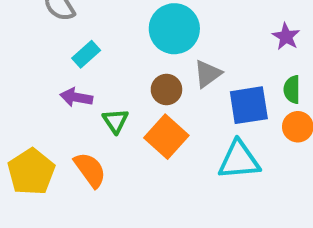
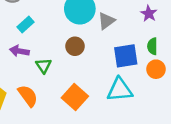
gray triangle: (208, 74) -> (106, 21), moved
orange square: (166, 137) -> (75, 97), moved

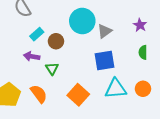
brown circle: (75, 46) -> (56, 41), moved
blue square: (126, 56) -> (105, 60), moved
orange circle: (156, 69) -> (143, 89), moved

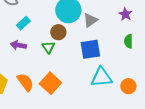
brown circle: (56, 41) -> (58, 32), moved
green triangle: (52, 69) -> (48, 47), moved
orange circle: (143, 89) -> (128, 86), moved
orange square: (78, 95) -> (50, 83), moved

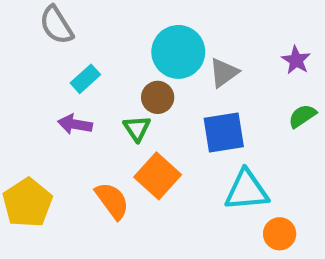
green semicircle: (128, 41) -> (302, 116), turned 56
orange semicircle: (25, 82) -> (112, 201), moved
orange square: (50, 83) -> (158, 176), moved
orange circle: (128, 86) -> (280, 234), moved

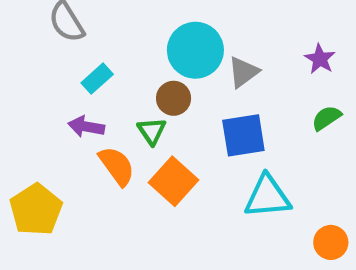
orange semicircle: (112, 201) -> (117, 166), moved
orange circle: (280, 234) -> (331, 242), moved

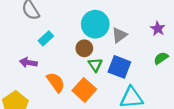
purple arrow: (86, 127) -> (28, 63), moved
green triangle: (152, 131) -> (95, 65), moved
blue square: (243, 135) -> (119, 67), turned 30

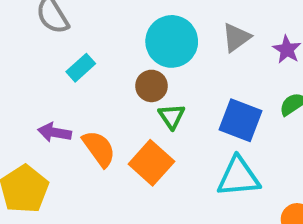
gray triangle: (119, 35) -> (236, 37), moved
purple arrow: (28, 63) -> (54, 132), moved
blue square: (119, 67) -> (240, 120), moved

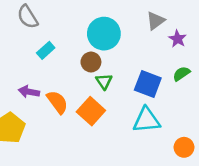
gray triangle: (236, 37) -> (156, 21), moved

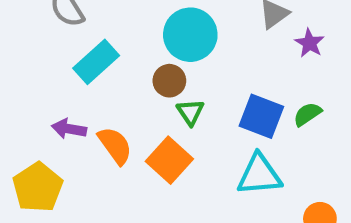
cyan rectangle: (46, 50) -> (96, 62), size x1.5
green semicircle: (181, 74) -> (307, 114), moved

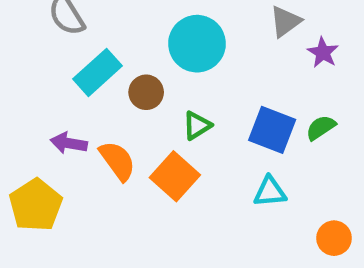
brown circle: (169, 81) -> (146, 92), moved
green triangle: (190, 112) -> (197, 125), turned 32
cyan triangle: (259, 175) -> (270, 192), size x0.7

